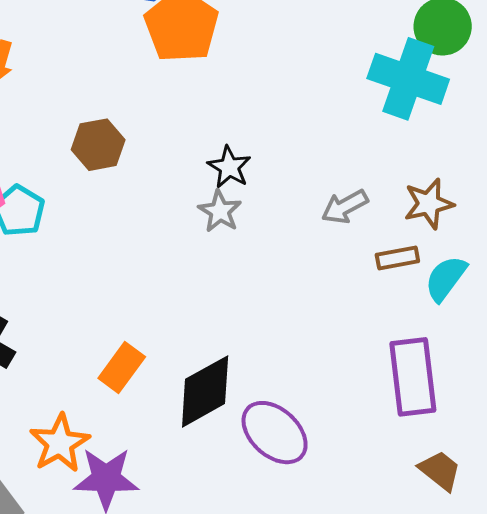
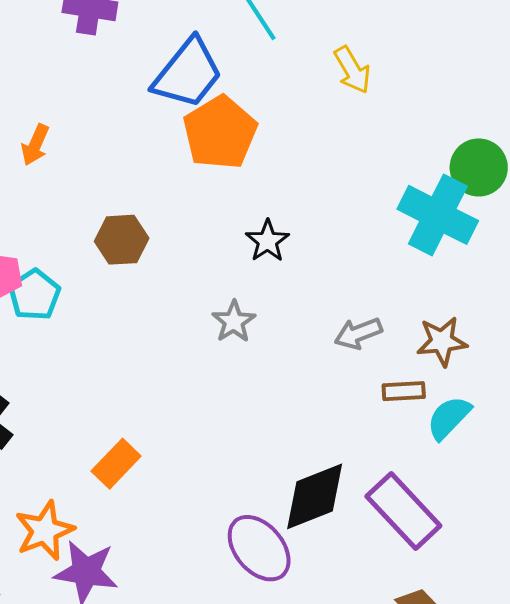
black star: (229, 167) -> (267, 241), moved
purple rectangle: (413, 377) -> (403, 511), turned -44
black diamond: (205, 391) -> (315, 496), moved

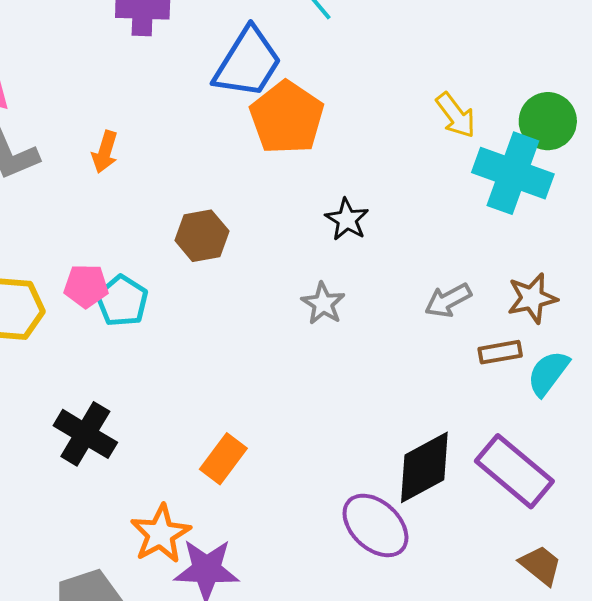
yellow arrow: (352, 70) -> (456, 115), moved

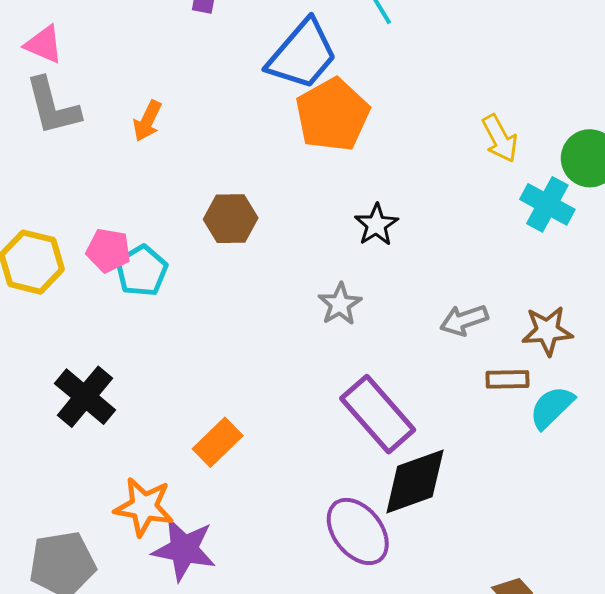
cyan cross: (513, 173) -> (547, 204), size x0.7
purple rectangle: (514, 471) -> (378, 414), moved
orange star: (160, 534) -> (144, 507), turned 30

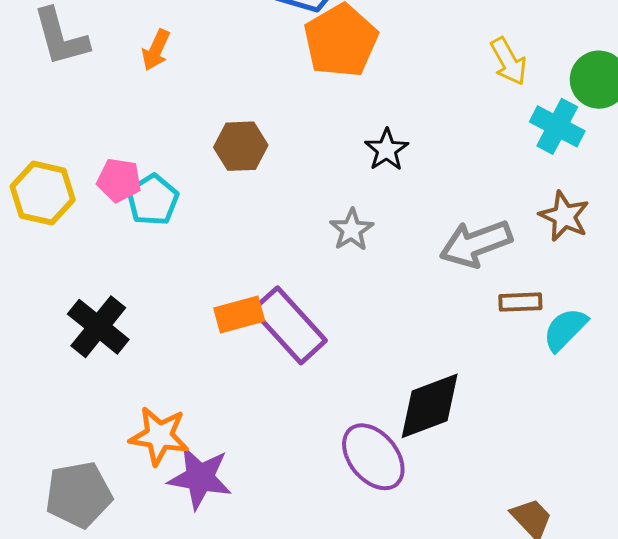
gray arrow: (464, 320) -> (476, 244), size x1.5
brown star: (547, 331) -> (564, 216), moved, turned 30
purple rectangle: (378, 414) -> (289, 325), moved
orange rectangle: (218, 442) -> (239, 315), moved, turned 30

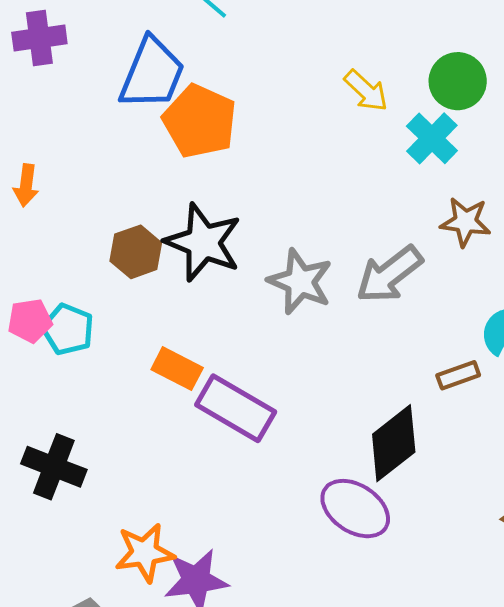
cyan cross: (557, 126) -> (432, 138), turned 34
black star: (387, 150) -> (203, 242), moved, size x1.8
gray star: (352, 230) -> (300, 282), moved, size x1.5
brown rectangle: (520, 302) -> (458, 375), moved
orange rectangle: (239, 315) -> (177, 369), moved, turned 60

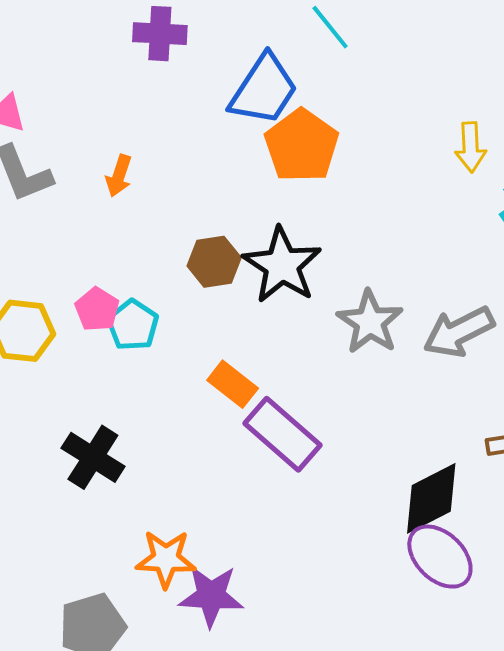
yellow arrow: (366, 91) -> (471, 147), turned 33
pink pentagon: (30, 321) -> (97, 309), turned 30
purple ellipse: (355, 509) -> (440, 557), moved

